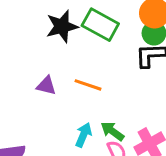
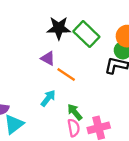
purple triangle: (46, 86) -> (48, 58), moved
cyan arrow: (84, 135) -> (48, 98), moved

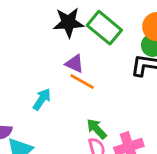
purple triangle: (48, 58) -> (75, 64), moved
cyan arrow: (48, 98) -> (42, 99), moved

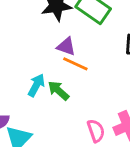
green arrow: (97, 129) -> (58, 91), moved

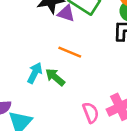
purple triangle: (66, 47) -> (66, 13), moved

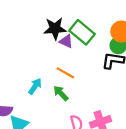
green arrow: (55, 77) -> (61, 93), moved

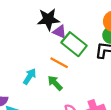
green rectangle: (82, 32) -> (74, 44), moved

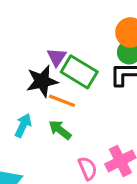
black star: (48, 19) -> (42, 81), moved
purple triangle: (60, 32) -> (57, 57), turned 48

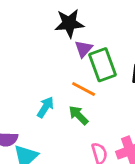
green rectangle: (79, 72) -> (102, 65), turned 32
black star: (42, 81) -> (69, 23), moved

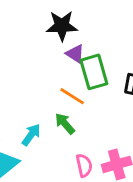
purple triangle: (84, 49) -> (75, 54), turned -42
cyan arrow: (45, 107) -> (31, 135), moved

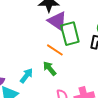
purple triangle: (75, 54) -> (57, 21), size x1.5

